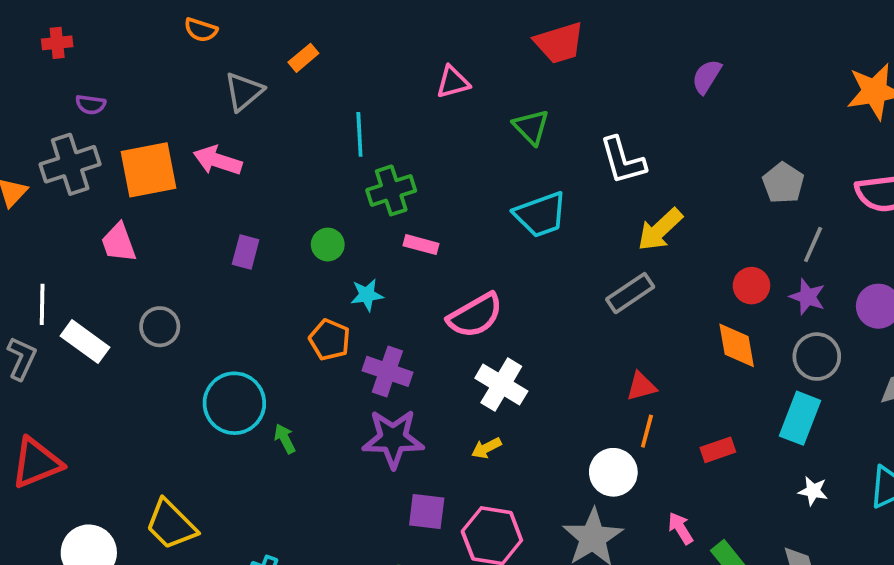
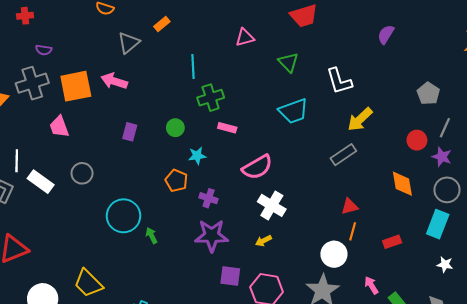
red circle: (751, 286) -> (417, 140), moved
purple cross: (387, 371) -> (209, 198), size x0.7

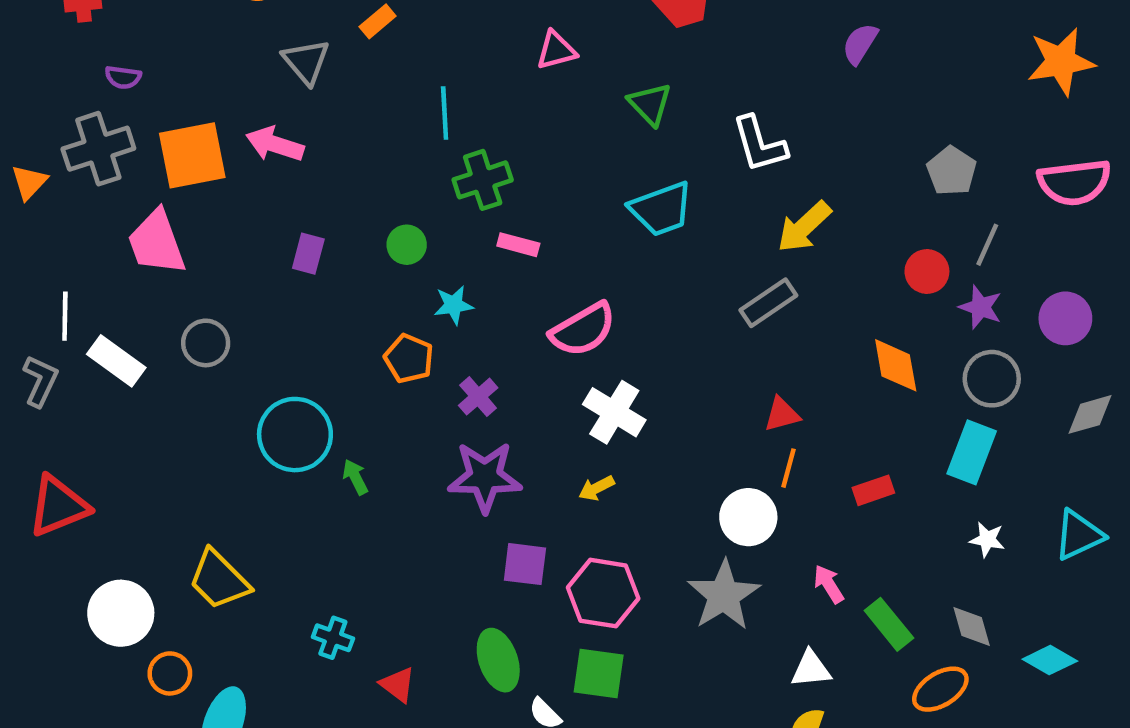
gray triangle: (129, 43) -> (306, 62), turned -30
pink trapezoid: (59, 127) -> (157, 242), size x1.4
purple cross: (209, 198) -> (478, 397), turned 30

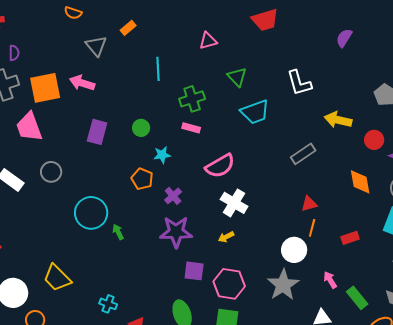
purple semicircle: (123, 77) -> (14, 53), turned -98
green triangle: (650, 104) -> (237, 77), moved
green cross: (483, 180) -> (192, 99), moved
yellow arrow: (804, 227) -> (338, 120), moved, turned 56
purple rectangle: (308, 254) -> (97, 132), size x1.4

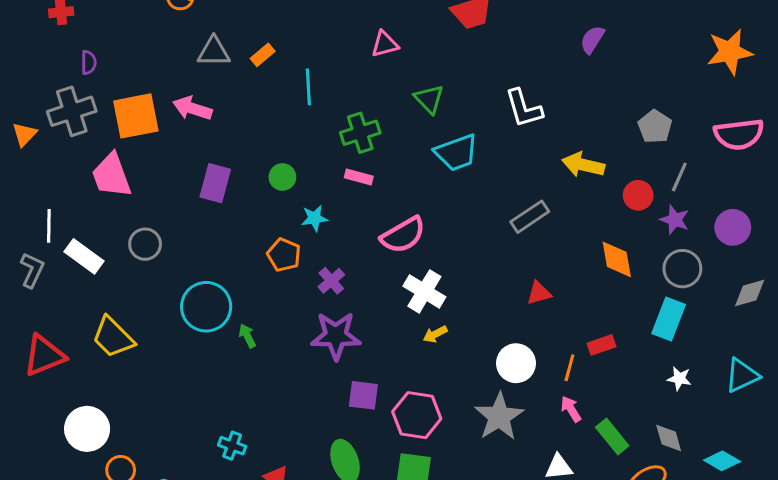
orange rectangle: (128, 28) -> (263, 55), moved
gray triangle: (96, 46) -> (214, 52), turned -50
orange line: (312, 228) -> (569, 368), moved
yellow arrow: (226, 237) -> (435, 334), moved
yellow trapezoid: (57, 278) -> (113, 337), moved

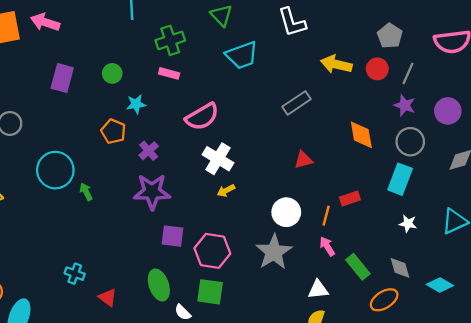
red circle: (638, 195) -> (377, 69), moved

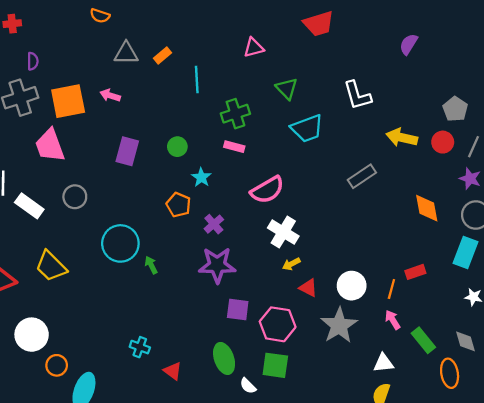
pink arrow: (45, 22) -> (110, 95), size x0.7
cyan star: (136, 104) -> (201, 177), turned -30
red triangle: (303, 160) -> (308, 288), moved, turned 42
orange ellipse: (384, 300) -> (450, 373), turned -68

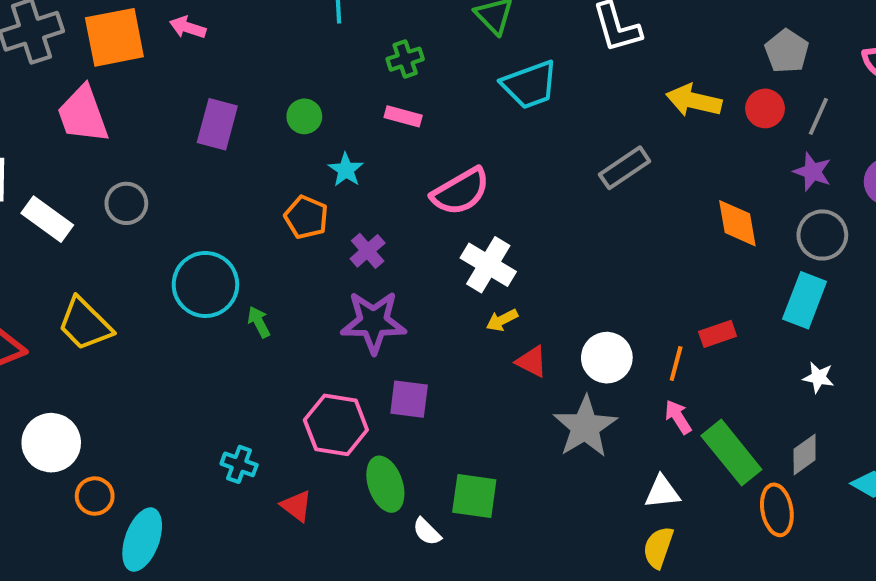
green cross: (235, 114) -> (405, 59), size x0.7
pink hexagon: (278, 324) -> (336, 425), moved
green rectangle: (423, 340) -> (731, 453), size x1.4
gray diamond: (465, 341) -> (805, 454), turned 70

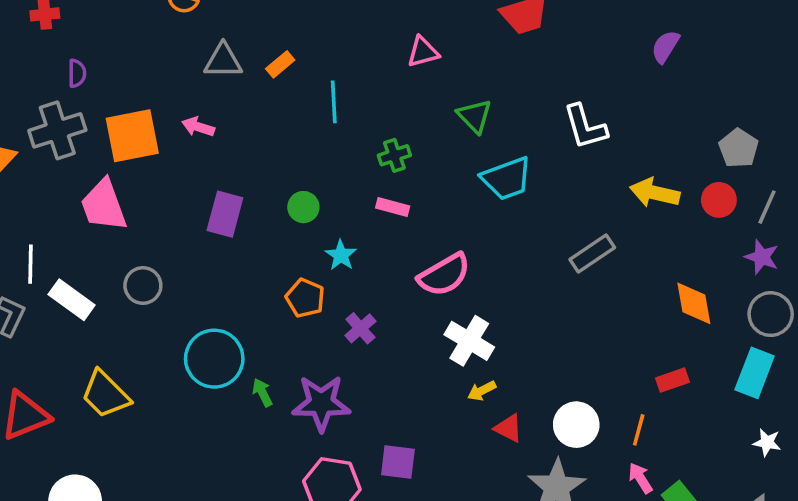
purple star: (374, 322) -> (321, 403), moved
red rectangle: (718, 334) -> (673, 380), moved

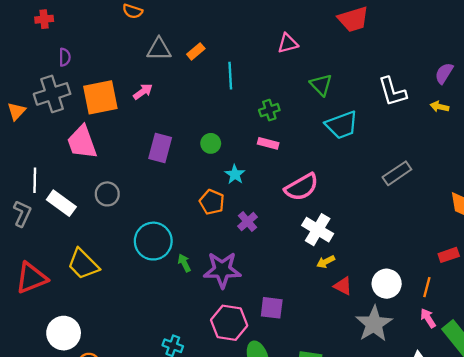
purple semicircle: (665, 47) -> (444, 73), moved
pink arrow: (198, 127) -> (143, 92), turned 126
yellow arrow: (655, 193) -> (439, 107), moved, size x0.6

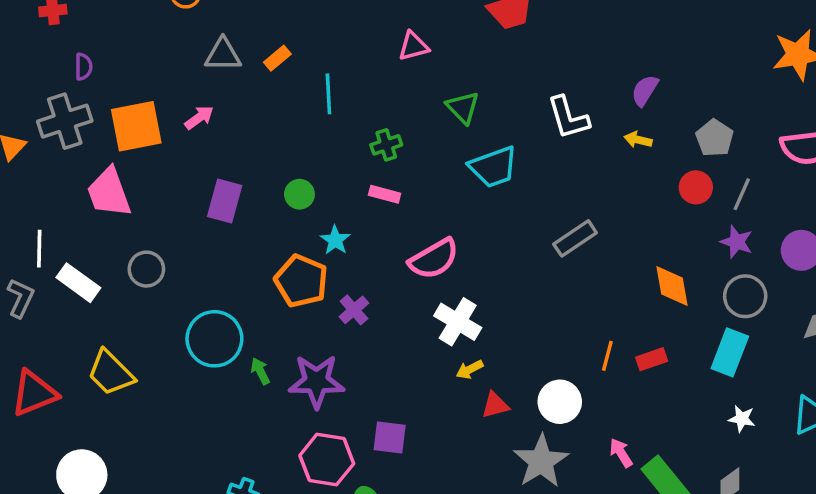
orange pentagon: (212, 202) -> (301, 281), size x1.4
red triangle: (343, 286) -> (495, 405), turned -42
orange line: (427, 287) -> (607, 356), moved

